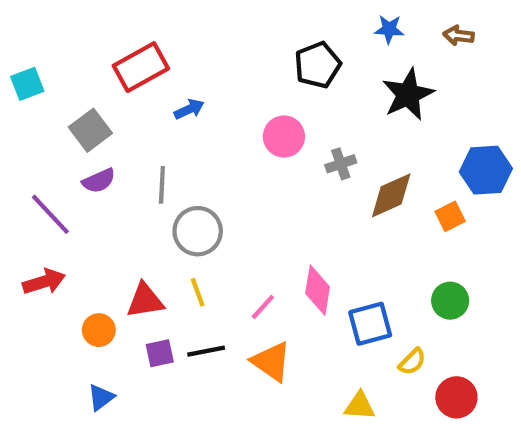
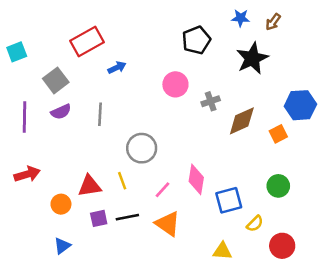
brown arrow: (459, 36) -> (273, 22), moved, turned -60
purple line: (50, 214) -> (25, 117), moved, turned 44
gray circle: (198, 231) -> (142, 148), moved

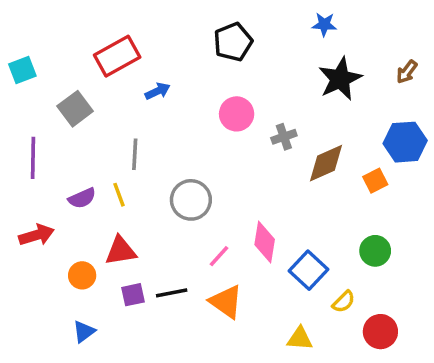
brown arrow: (273, 22) -> (407, 72), moved
black pentagon: (196, 40) -> (233, 42), moved
purple semicircle: (61, 112) -> (82, 198), moved
yellow line: (122, 181) -> (119, 195), moved
blue square: (229, 200) -> (308, 270), turned -32

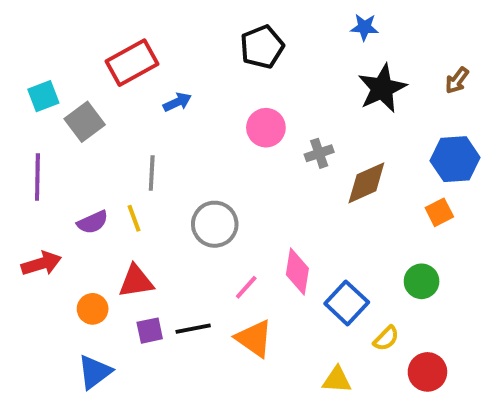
cyan square: (22, 70) -> (43, 96), moved
orange square: (375, 181) -> (439, 212), moved
blue triangle: (84, 332) -> (95, 372), size x1.4

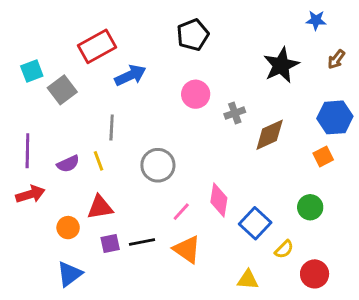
blue star: (364, 27) -> (316, 20), moved
blue arrow: (177, 102) -> (130, 75), size x1.5
purple line: (37, 177) -> (27, 151), moved

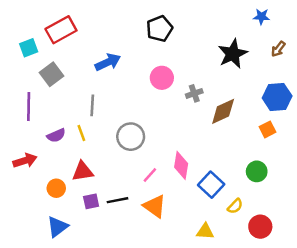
red rectangle: (97, 46) -> (61, 30), moved
cyan square: (32, 71) -> (29, 48), moved
purple line: (27, 151) -> (29, 107), moved

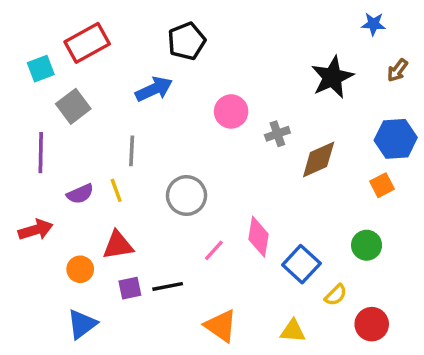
black pentagon: (159, 29) -> (186, 41), moved
orange triangle: (155, 206) -> (221, 326), moved

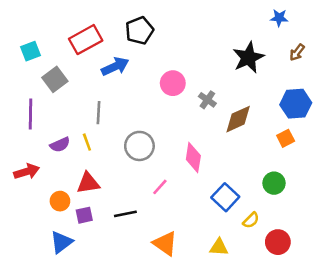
red rectangle: (87, 43) -> (86, 40), moved
gray cross: (277, 134) -> (207, 100), turned -36
pink diamond: (259, 237) -> (193, 157), moved
purple square: (130, 288) -> (84, 215), moved

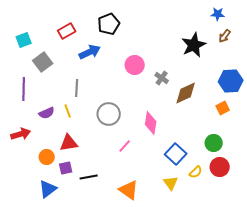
red rectangle: (86, 40) -> (67, 31), size x0.7
brown arrow: (297, 52) -> (225, 36), moved
black line: (125, 214) -> (89, 177), moved
red circle: (278, 242) -> (220, 167), moved
yellow triangle: (219, 247) -> (171, 183), moved, turned 49

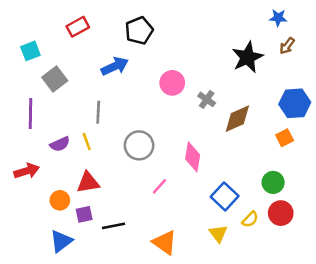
red rectangle: (67, 31) -> (78, 27), moved

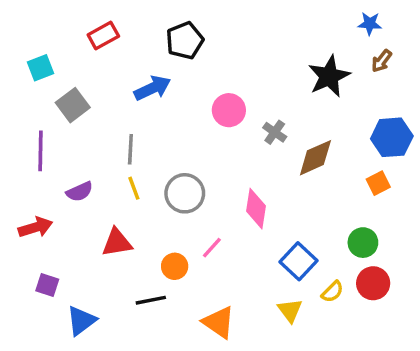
yellow line: (87, 142) -> (134, 188), moved
orange circle: (60, 200) -> (175, 266), moved
purple square: (84, 214) -> (47, 285), moved, turned 30

